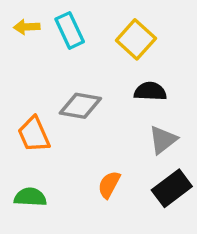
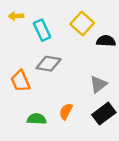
cyan rectangle: (70, 30) -> (42, 30), moved
black semicircle: (150, 91) -> (106, 41), moved
green semicircle: (30, 197) -> (37, 119), moved

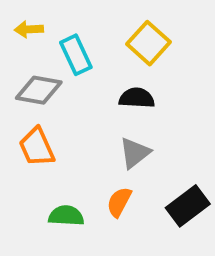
black semicircle: (106, 41) -> (137, 98), moved
gray diamond: (49, 64) -> (39, 90), moved
gray triangle: (98, 84) -> (135, 153), moved

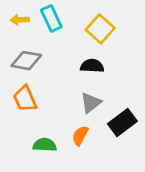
cyan rectangle: (76, 55) -> (51, 18), moved
black rectangle: (188, 206) -> (122, 123), moved

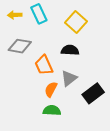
orange trapezoid: (25, 99) -> (44, 65), moved
orange semicircle: (80, 136) -> (51, 89), moved
green semicircle: (45, 145) -> (52, 110), moved

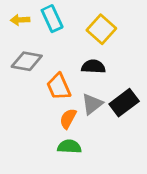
black rectangle: (93, 93) -> (124, 103), moved

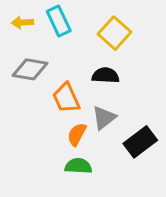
black rectangle: (124, 103) -> (140, 142), moved

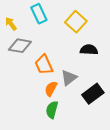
yellow arrow: (22, 23) -> (11, 24), moved, turned 56
black semicircle: (106, 75) -> (89, 50), moved
green semicircle: (78, 166) -> (52, 110), turned -78

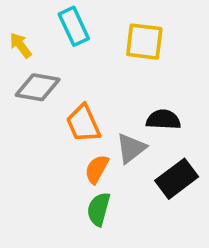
yellow square: (76, 22) -> (144, 42), turned -35
black semicircle: (89, 50) -> (163, 120), moved

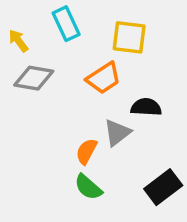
orange trapezoid: (83, 123) -> (104, 78), moved, turned -99
black rectangle: (177, 179) -> (163, 187), moved
green semicircle: (99, 209) -> (88, 187), turned -64

